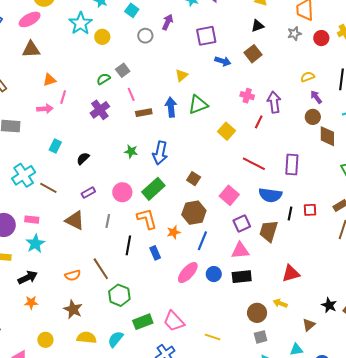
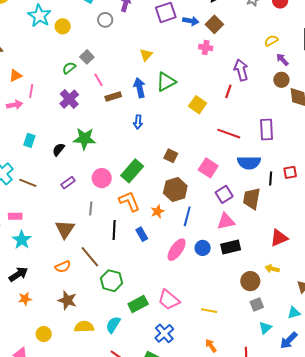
blue arrow: (223, 61) -> (191, 21), moved
pink cross: (247, 96) -> (206, 48), moved
green star: (131, 151) -> (84, 139), moved, size x1.6
blue arrow: (160, 153) -> (138, 122), moved, size x0.6
brown triangle: (75, 220) -> (65, 229), moved, turned 45

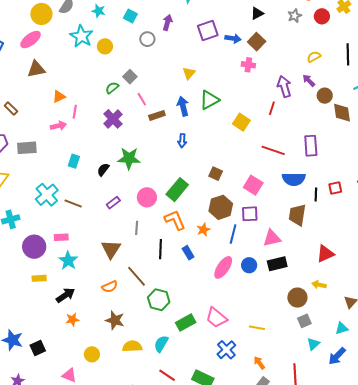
purple arrow: (282, 60) -> (309, 80), moved
purple square: (224, 194) -> (250, 214), moved, turned 30
blue cross: (164, 333) -> (226, 350), moved

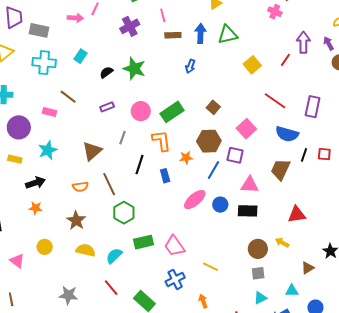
cyan cross: (47, 195) -> (44, 63), moved, turned 30
pink rectangle: (61, 237) -> (50, 112), moved

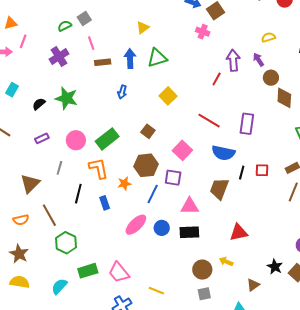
yellow square: (252, 65) -> (168, 96), moved
yellow semicircle: (86, 250) -> (20, 282), moved

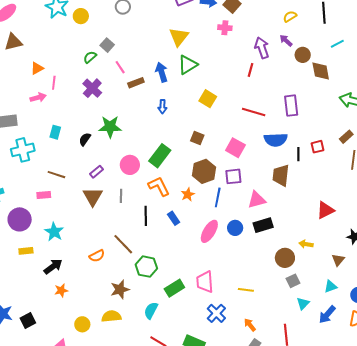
yellow triangle: (143, 28) -> (179, 37), moved, size x1.5
brown triangle: (30, 183) -> (93, 197), moved
red triangle: (239, 232) -> (325, 210), moved
brown star: (19, 254) -> (120, 289), moved, turned -30
pink trapezoid: (119, 272) -> (205, 282), turned 50

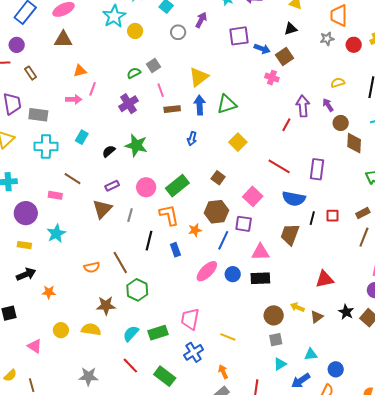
yellow triangle: (179, 37) -> (199, 77), moved
brown triangle: (338, 260) -> (317, 317), moved
black arrow: (53, 266) -> (26, 274), moved
green rectangle: (174, 288) -> (158, 333), moved

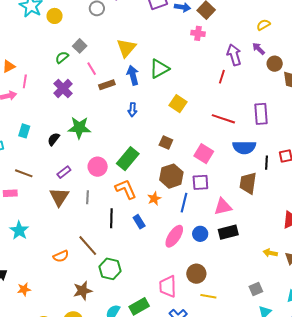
brown circle: (274, 315) -> (196, 274), moved

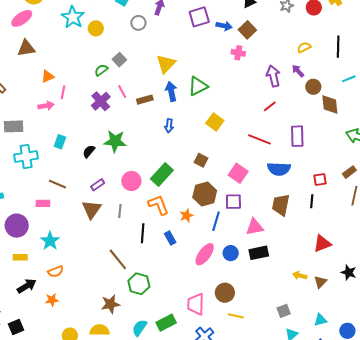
pink line: (92, 69) -> (122, 91), moved
red line: (222, 77) -> (270, 106), moved, turned 32
black line: (266, 163) -> (312, 201), moved
orange semicircle: (61, 256) -> (56, 271), moved

